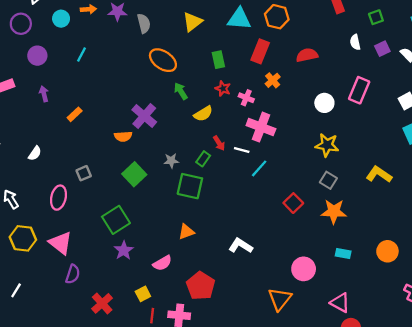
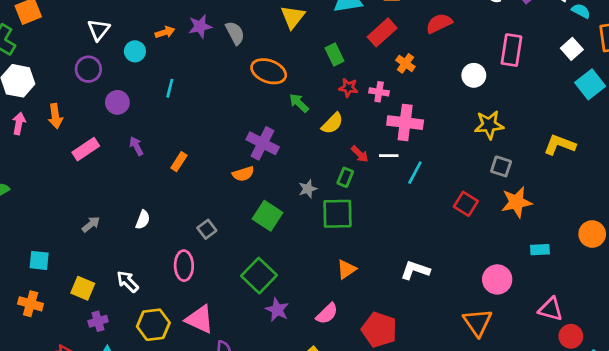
red rectangle: (260, 51) -> (382, 32), turned 40

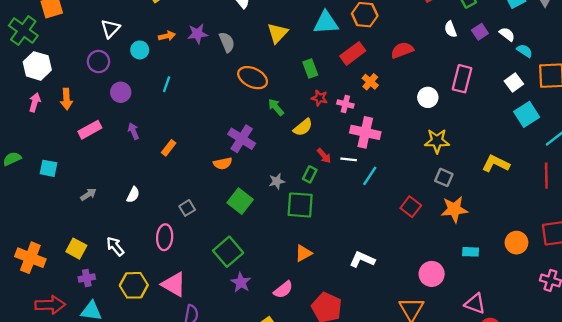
cyan square: (39, 260) -> (48, 168), moved
orange cross: (31, 304) -> (30, 258), size x1.4

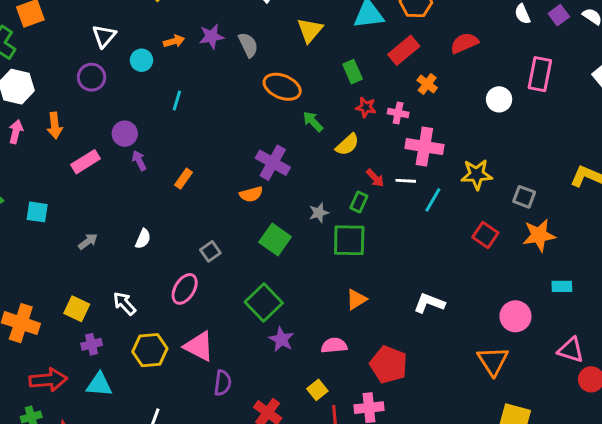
purple circle: (121, 92) -> (125, 134), moved
yellow star: (437, 141) -> (477, 174), moved
pink ellipse: (165, 237) -> (185, 289), turned 30
pink semicircle: (283, 290) -> (334, 345), turned -144

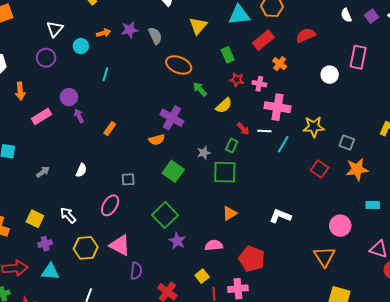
gray square: (210, 251) -> (128, 179), turned 32

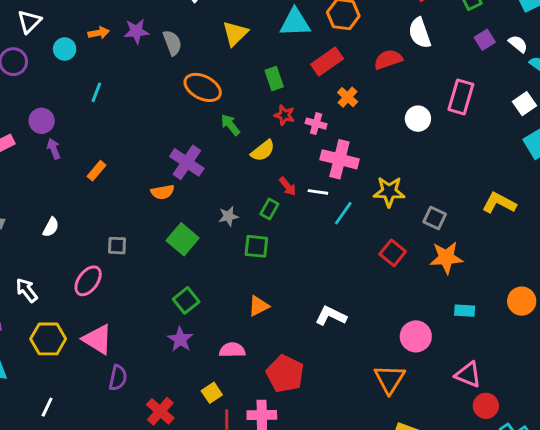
white semicircle: (346, 15) -> (420, 33), moved, size x1.5
green square: (225, 172) -> (256, 246), size x0.7
green square: (165, 215) -> (186, 300), moved, size x0.7

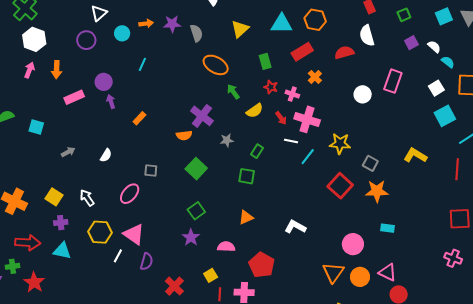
red arrow: (288, 186) -> (281, 118), moved
gray star: (228, 216) -> (227, 140), moved
red square: (393, 253) -> (340, 186), size x1.4
orange circle: (522, 301) -> (360, 277), moved
white line: (47, 407) -> (118, 256), moved

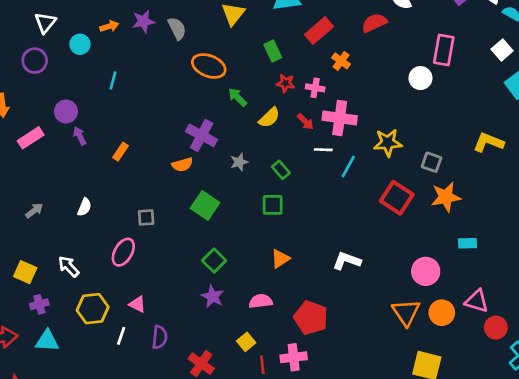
white circle: (363, 94) -> (420, 78), moved
green rectangle: (257, 151) -> (281, 170), turned -64
pink triangle: (134, 234) -> (137, 304), size x0.6

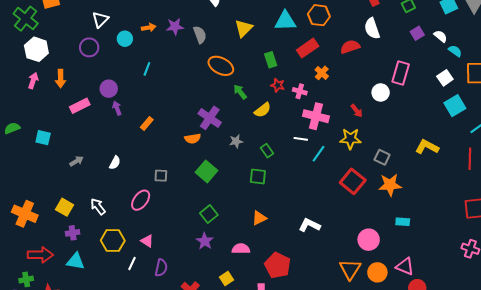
red arrow: (305, 122) -> (357, 111), moved

